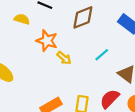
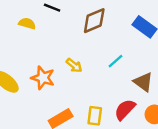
orange star: (47, 41) -> (43, 78), moved

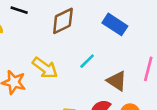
yellow arrow: (74, 65) -> (45, 68), size x1.5

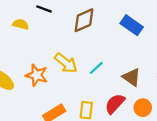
cyan line: (87, 61) -> (96, 68), moved

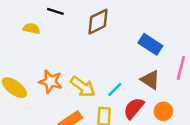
blue rectangle: (132, 25) -> (150, 44), moved
yellow arrow: (66, 63) -> (83, 87), moved
cyan line: (96, 68) -> (115, 89), moved

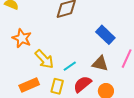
brown triangle: (150, 80) -> (100, 63), turned -30
orange star: (50, 81) -> (22, 38), moved

